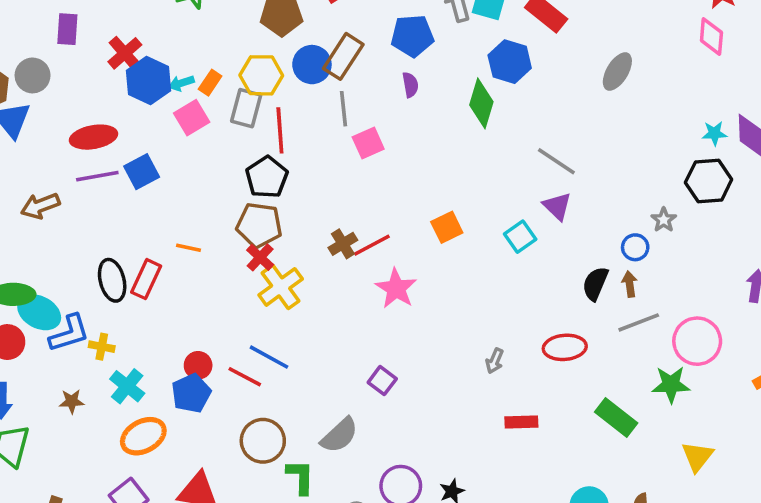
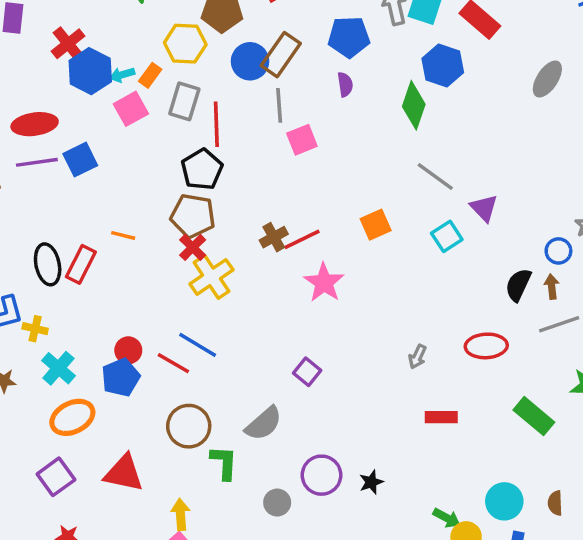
yellow hexagon: (261, 75) -> (185, 44), moved
gray line: (556, 161) -> (435, 176), moved

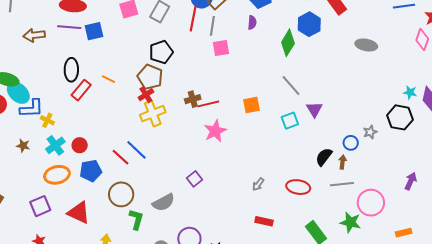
gray ellipse: (547, 79) -> (366, 45), turned 55
red line: (216, 124) -> (193, 19), moved
black ellipse: (48, 264) -> (71, 70), moved
red circle: (128, 350) -> (80, 145), moved
blue pentagon: (121, 377) -> (91, 171), moved

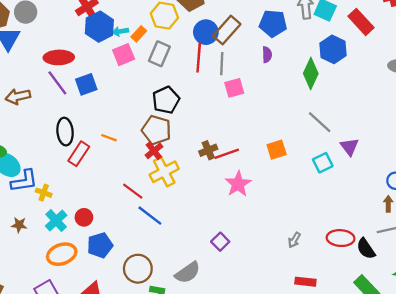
purple line: (69, 27) -> (57, 83), turned 55
red line: (120, 157) -> (133, 191), moved
black semicircle: (324, 157) -> (366, 249), moved, turned -66

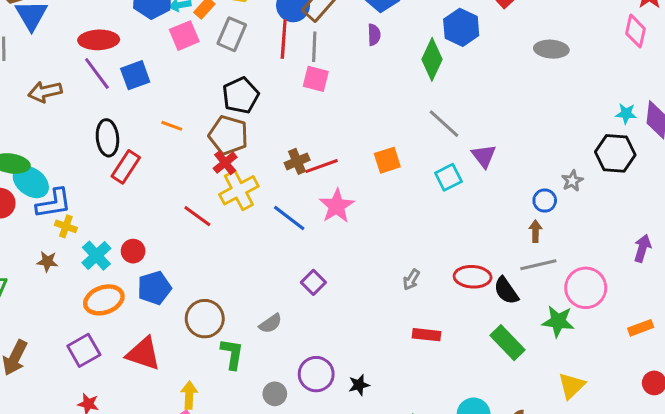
pink square: (234, 88) -> (316, 79), moved, turned 30
orange line: (109, 138) -> (172, 126), moved
yellow cross: (44, 193) -> (66, 226), moved
blue line: (150, 216) -> (289, 218), moved
gray semicircle: (188, 273) -> (270, 323), size x0.7

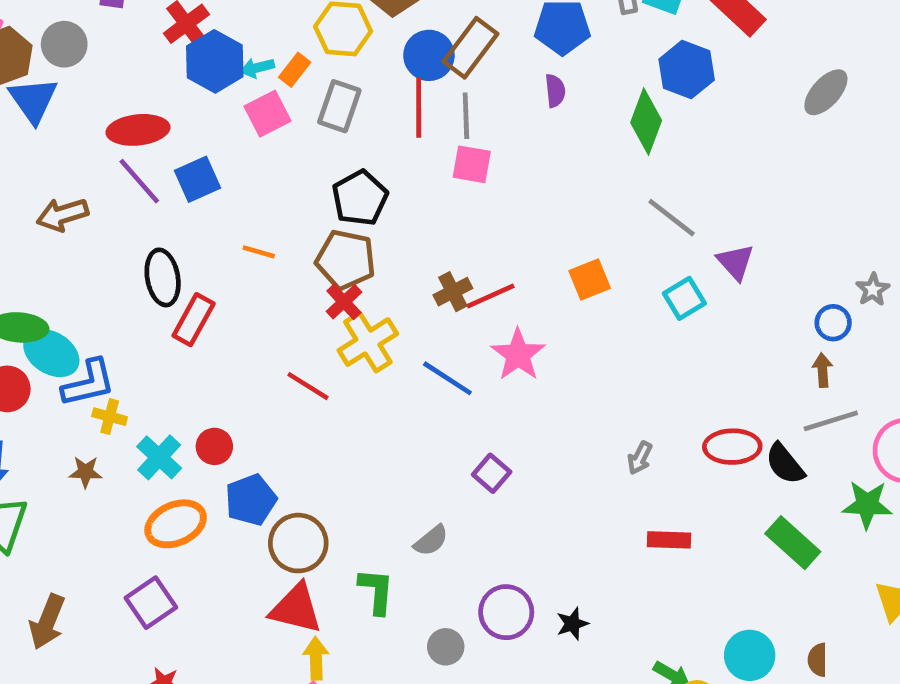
gray ellipse: (551, 49) -> (826, 92), turned -48
brown circle: (205, 319) -> (298, 543), moved
red triangle: (143, 354) -> (296, 609), moved

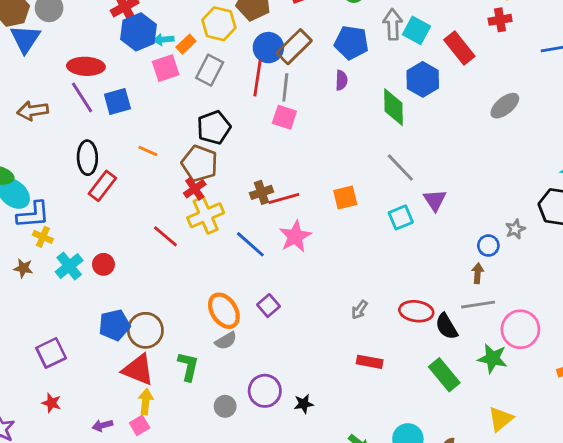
green diamond: (646, 121) -> (394, 107), turned -30
blue pentagon: (251, 500) -> (114, 325), moved
orange ellipse: (176, 524) -> (224, 311), moved, turned 72

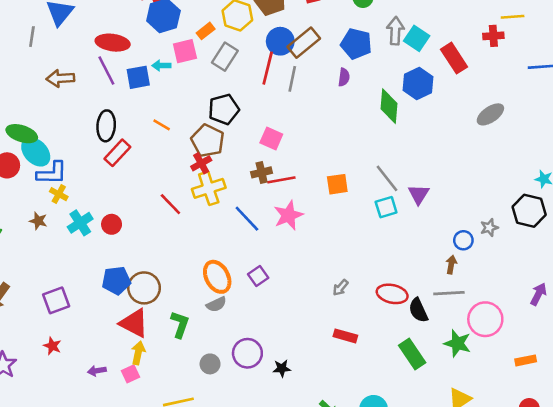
cyan arrow: (164, 40) -> (161, 66), moved
pink square: (284, 117) -> (271, 139), moved
gray line: (400, 167) -> (387, 178), moved

